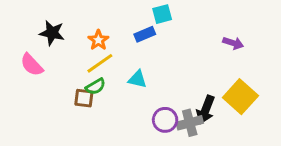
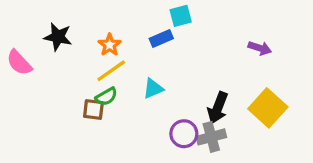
pink semicircle: (32, 65) -> (19, 63), moved
cyan triangle: (138, 79) -> (153, 88), turned -36
black arrow: (206, 110) -> (218, 108), moved

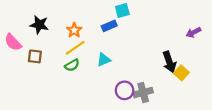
purple arrow: (260, 48) -> (193, 32), moved, turned 136
black arrow: (218, 108) -> (169, 62), moved, turned -40
yellow square: (268, 108) -> (181, 73), size x0.6
brown square: (93, 109) -> (35, 56), moved

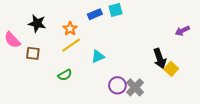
blue rectangle: (109, 26) -> (95, 14), moved
green semicircle: (72, 65) -> (65, 75), moved
gray cross: (143, 93) -> (135, 87), turned -30

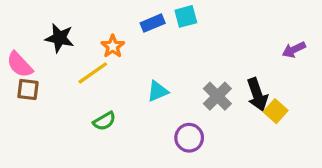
yellow line: (71, 45) -> (93, 73), moved
brown square: (33, 53) -> (28, 90), moved
gray cross: (135, 87) -> (217, 96), moved

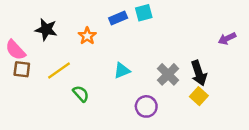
yellow line: (93, 73) -> (59, 71), moved
yellow square: (276, 111) -> (199, 96), moved
green semicircle: (104, 121) -> (81, 94), turned -102

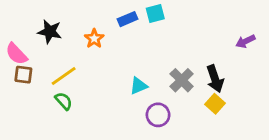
cyan triangle: (122, 71) -> (139, 86), moved
green semicircle: (81, 94) -> (64, 101), moved

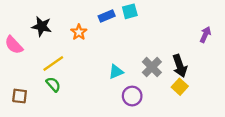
purple arrow: (245, 41) -> (205, 35), turned 140
brown square: (23, 75) -> (20, 96), moved

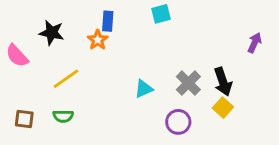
blue rectangle: (107, 16) -> (108, 21), moved, turned -63
green semicircle: (53, 84) -> (63, 116), moved, turned 133
purple circle: (132, 96) -> (178, 122), moved

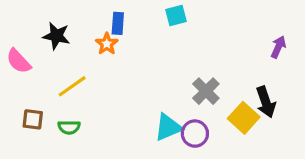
black arrow: (223, 82) -> (266, 102), moved
cyan triangle: (144, 89) -> (168, 127), moved, size x1.4
yellow square: (223, 108) -> (244, 118), size x1.4
brown square: (24, 119) -> (33, 119), moved

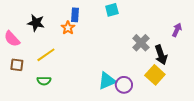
gray cross: (206, 91) -> (141, 43), moved
black arrow: (266, 102) -> (161, 55), moved
brown square: (33, 119) -> (17, 65), moved

